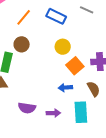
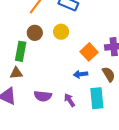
yellow circle: (63, 47) -> (61, 32), moved
purple arrow: (53, 113) -> (70, 100), turned -120

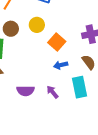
orange square: (89, 52) -> (57, 42), moved

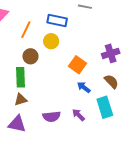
yellow circle: (37, 25) -> (51, 41), moved
blue arrow: (61, 65) -> (84, 87), turned 56

